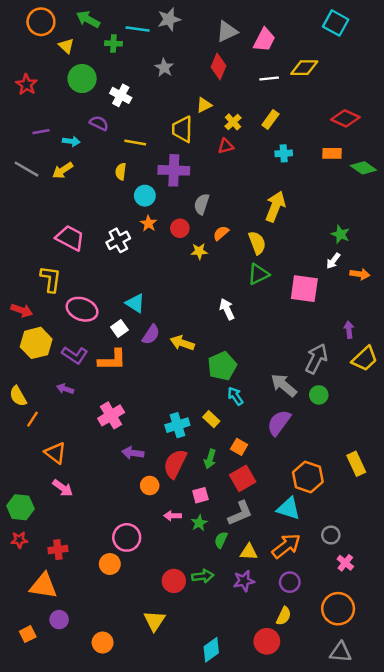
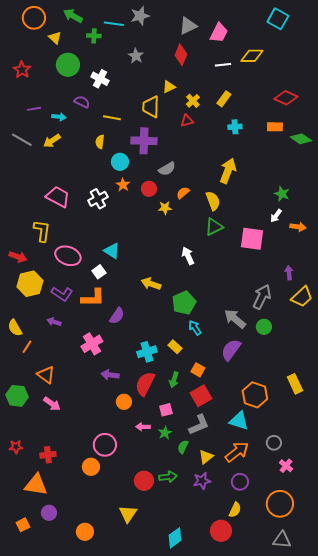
gray semicircle: (202, 204) -> (167, 169), turned -138
purple semicircle: (151, 335) -> (117, 316), moved
green hexagon: (20, 507) -> (17, 396), moved
yellow triangle: (249, 552) -> (206, 457), turned -42

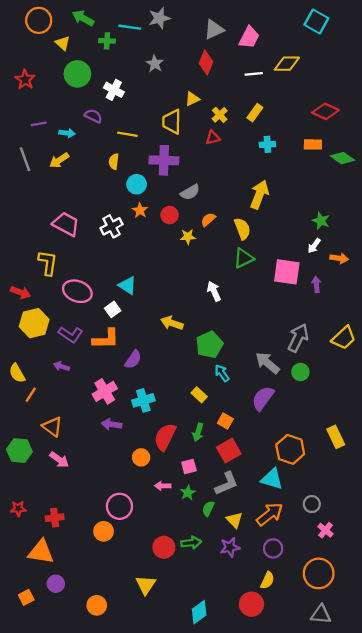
gray line: (22, 140) -> (25, 159), turned 40
purple arrow: (289, 273) -> (316, 284), moved
cyan cross: (147, 352) -> (143, 400), moved
purple arrow: (110, 375) -> (112, 424), moved
yellow triangle: (206, 457) -> (234, 520), turned -35

